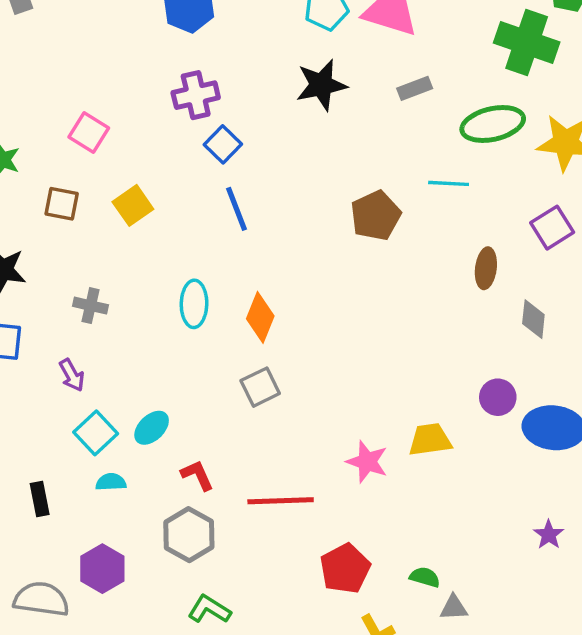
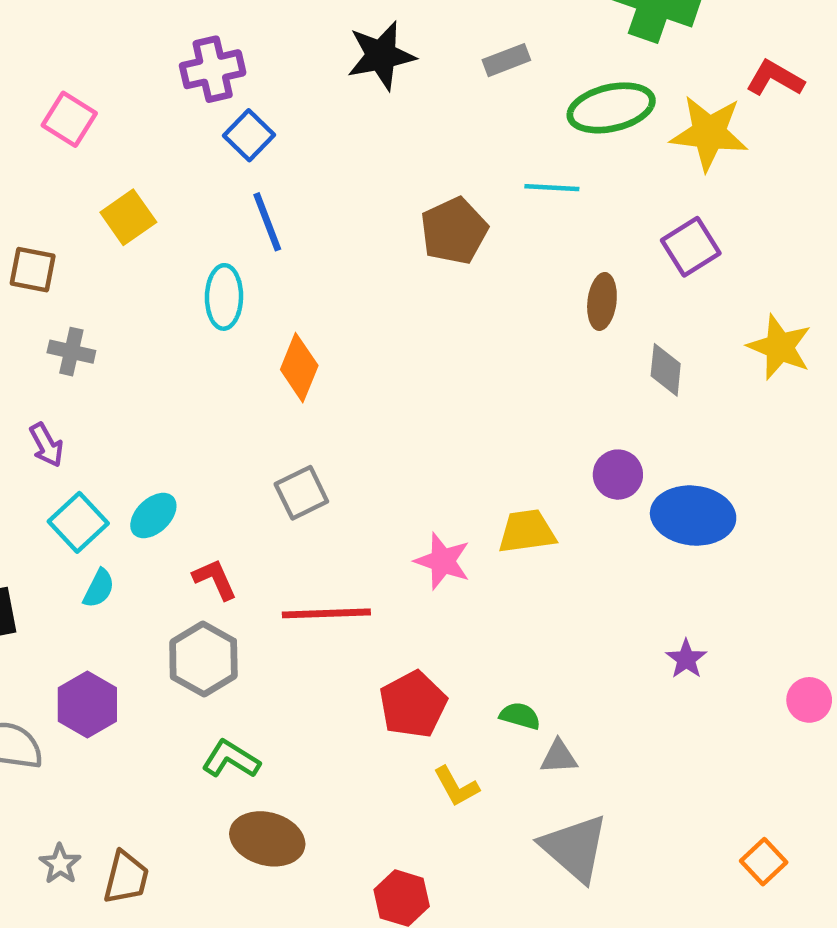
brown square: (62, 204) -> (33, 270), moved
cyan ellipse: (194, 304) -> (224, 297), moved
gray square: (260, 387) -> (301, 493), moved
cyan semicircle: (111, 482) -> (99, 588), turned 120

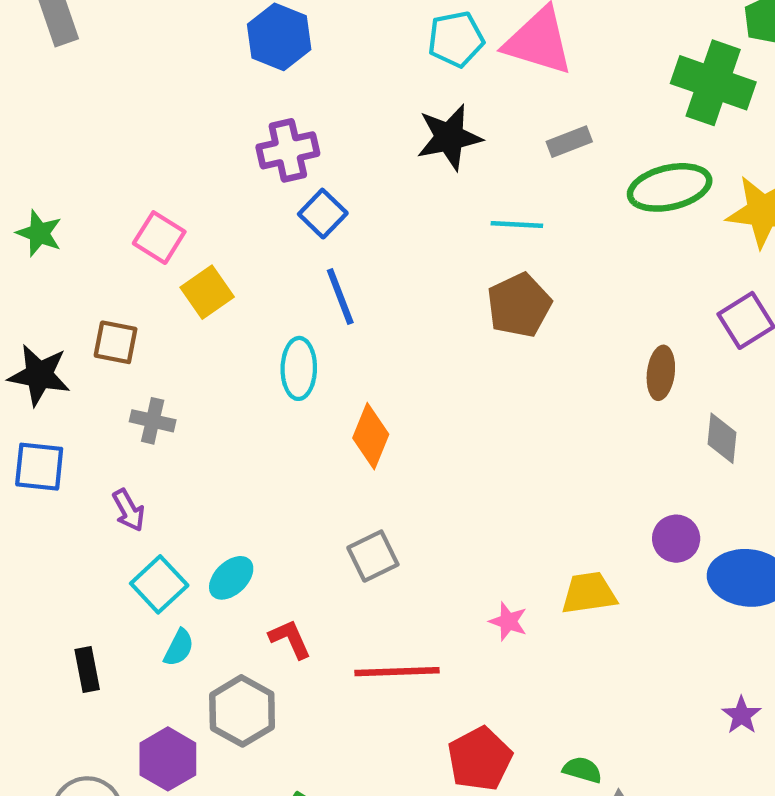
pink square: (69, 119) -> (159, 238), moved
cyan line: (552, 188) -> (517, 225), moved
pink star: (443, 561) -> (508, 621), size x0.7
gray hexagon: (203, 659) -> (242, 711), moved

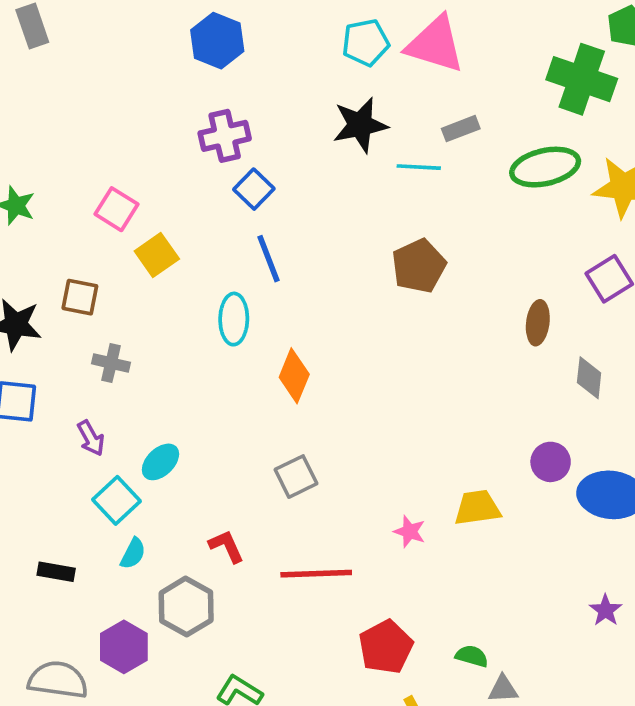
cyan line: (517, 225) -> (419, 167), moved
cyan ellipse: (231, 578) -> (160, 462), moved
black rectangle: (87, 669) -> (56, 572), turned -69

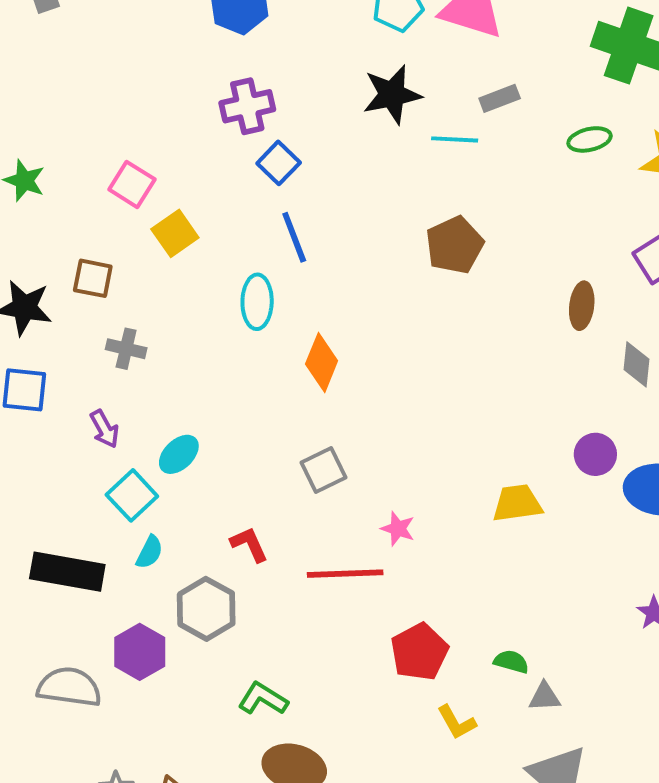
green ellipse: (545, 167) -> (590, 139), size x0.6
pink star: (410, 532) -> (398, 529), moved
black rectangle: (56, 572) -> (67, 572), size x1.8

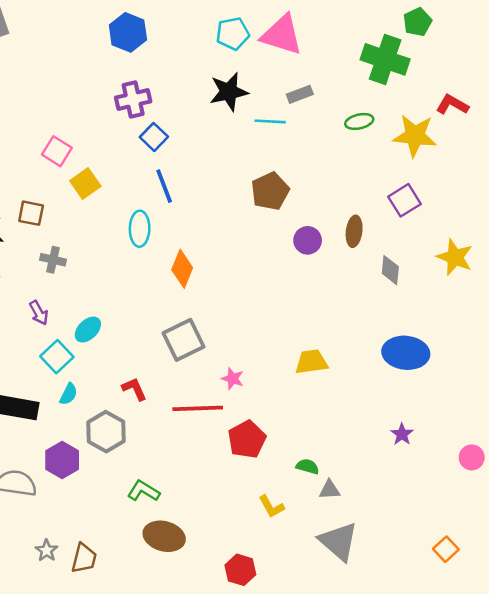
purple circle: (595, 454) -> (308, 240), moved
gray square: (324, 470) -> (184, 340), size x1.4
red pentagon: (419, 652) -> (247, 439), moved

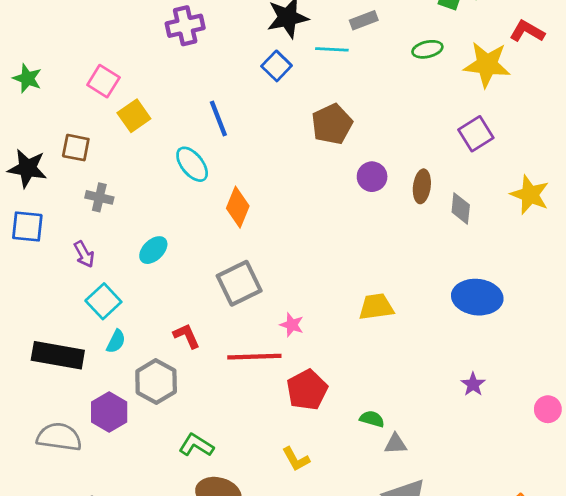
blue square: (154, 137) -> (277, 66), moved
cyan ellipse: (140, 229) -> (192, 164), turned -40
brown ellipse: (354, 231) -> (422, 186), moved
cyan ellipse: (88, 330) -> (153, 250), moved
yellow L-shape: (271, 507) -> (296, 459), moved

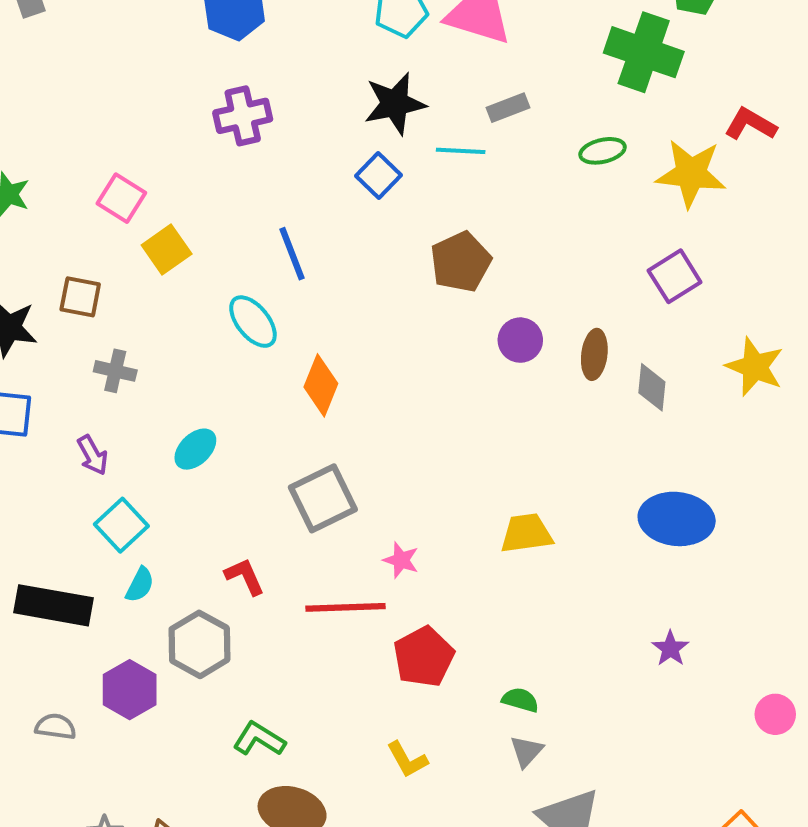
pink circle: (548, 409) -> (775, 714), moved
gray semicircle: (59, 437) -> (56, 727), size x0.6
gray triangle: (396, 444) -> (526, 751), moved, turned -45

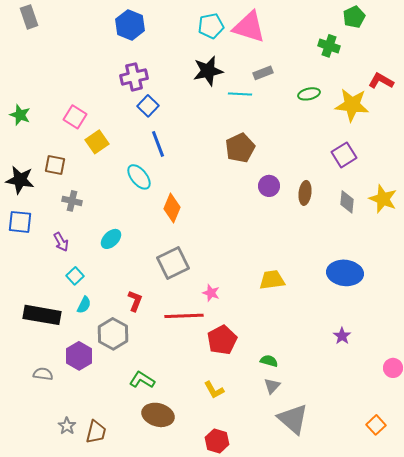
green cross: (644, 52) -> (329, 46), size x0.6
blue square: (378, 176) -> (148, 106), moved
gray diamond: (652, 387) -> (347, 202), moved
cyan square: (121, 525) -> (75, 276), size x0.7
red L-shape: (245, 577) -> (135, 301), turned 45

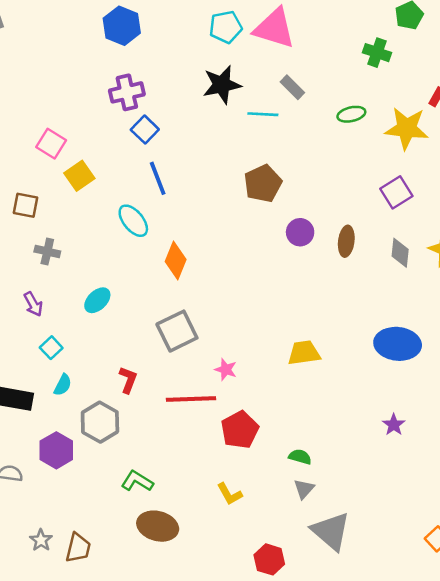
gray rectangle: (263, 73) -> (292, 87), turned 66
red hexagon: (217, 441) -> (269, 559), moved

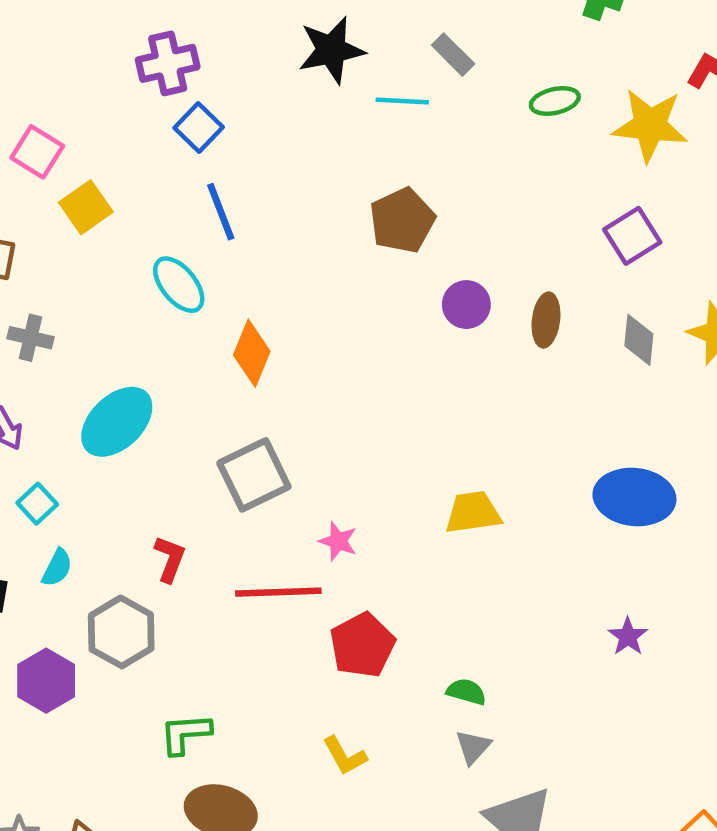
cyan ellipse: (97, 300) -> (117, 422), size x1.6
green L-shape: (137, 481) -> (185, 734), turned -36

